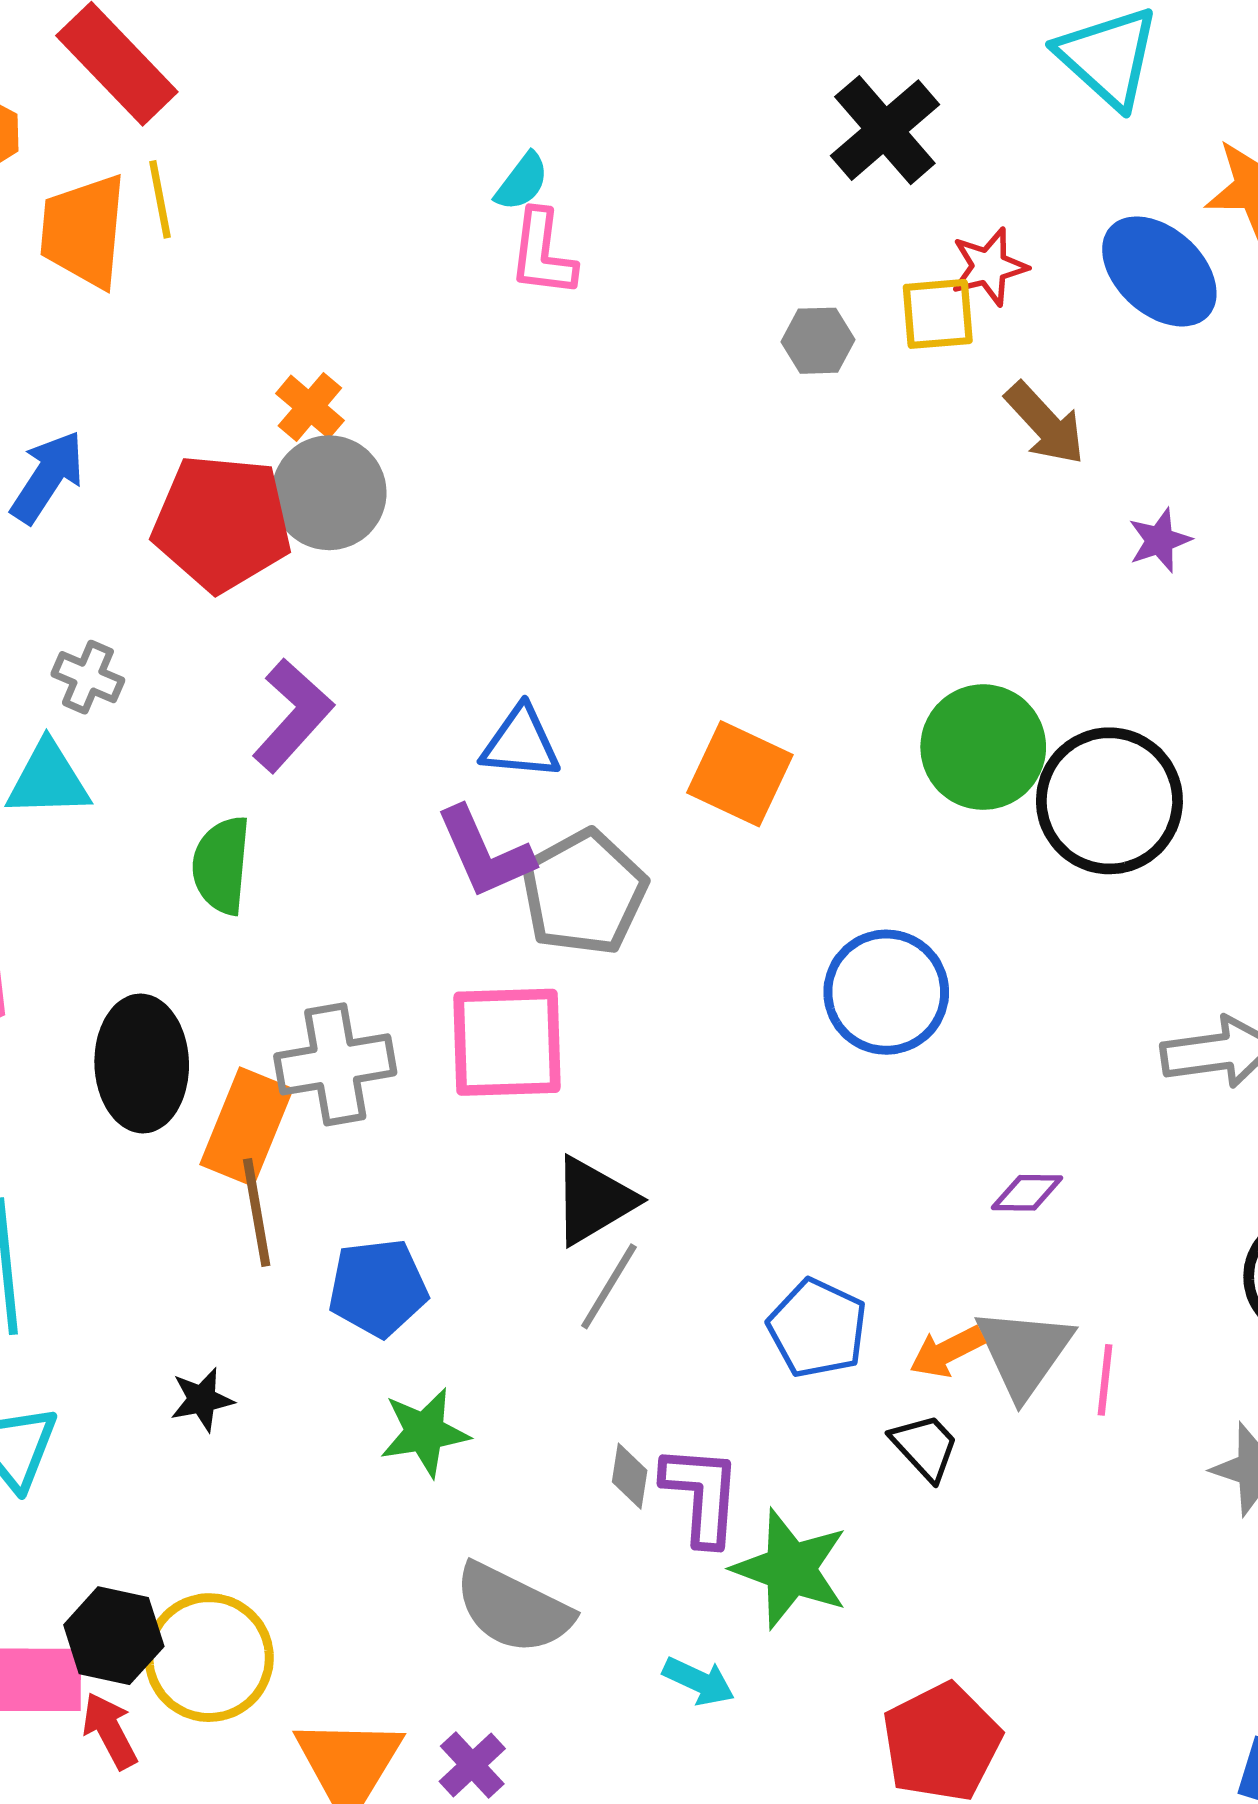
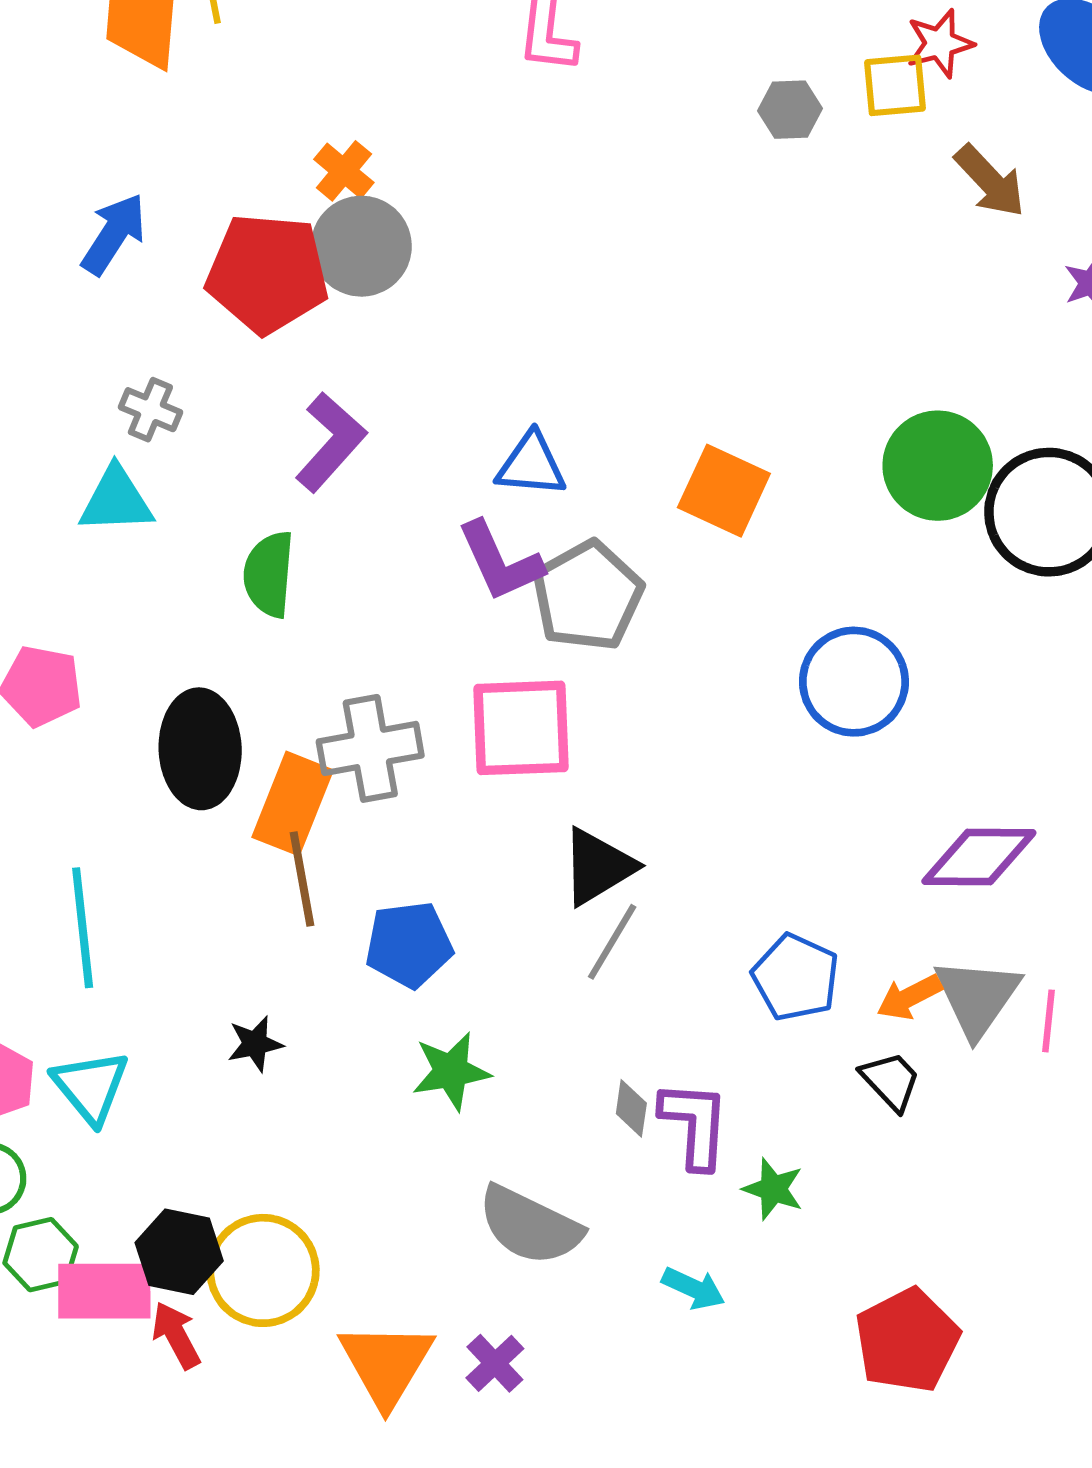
purple diamond: (1027, 1193) -> (979, 857), size x1.8
green star: (790, 1569) -> (773, 1189), size x0.6

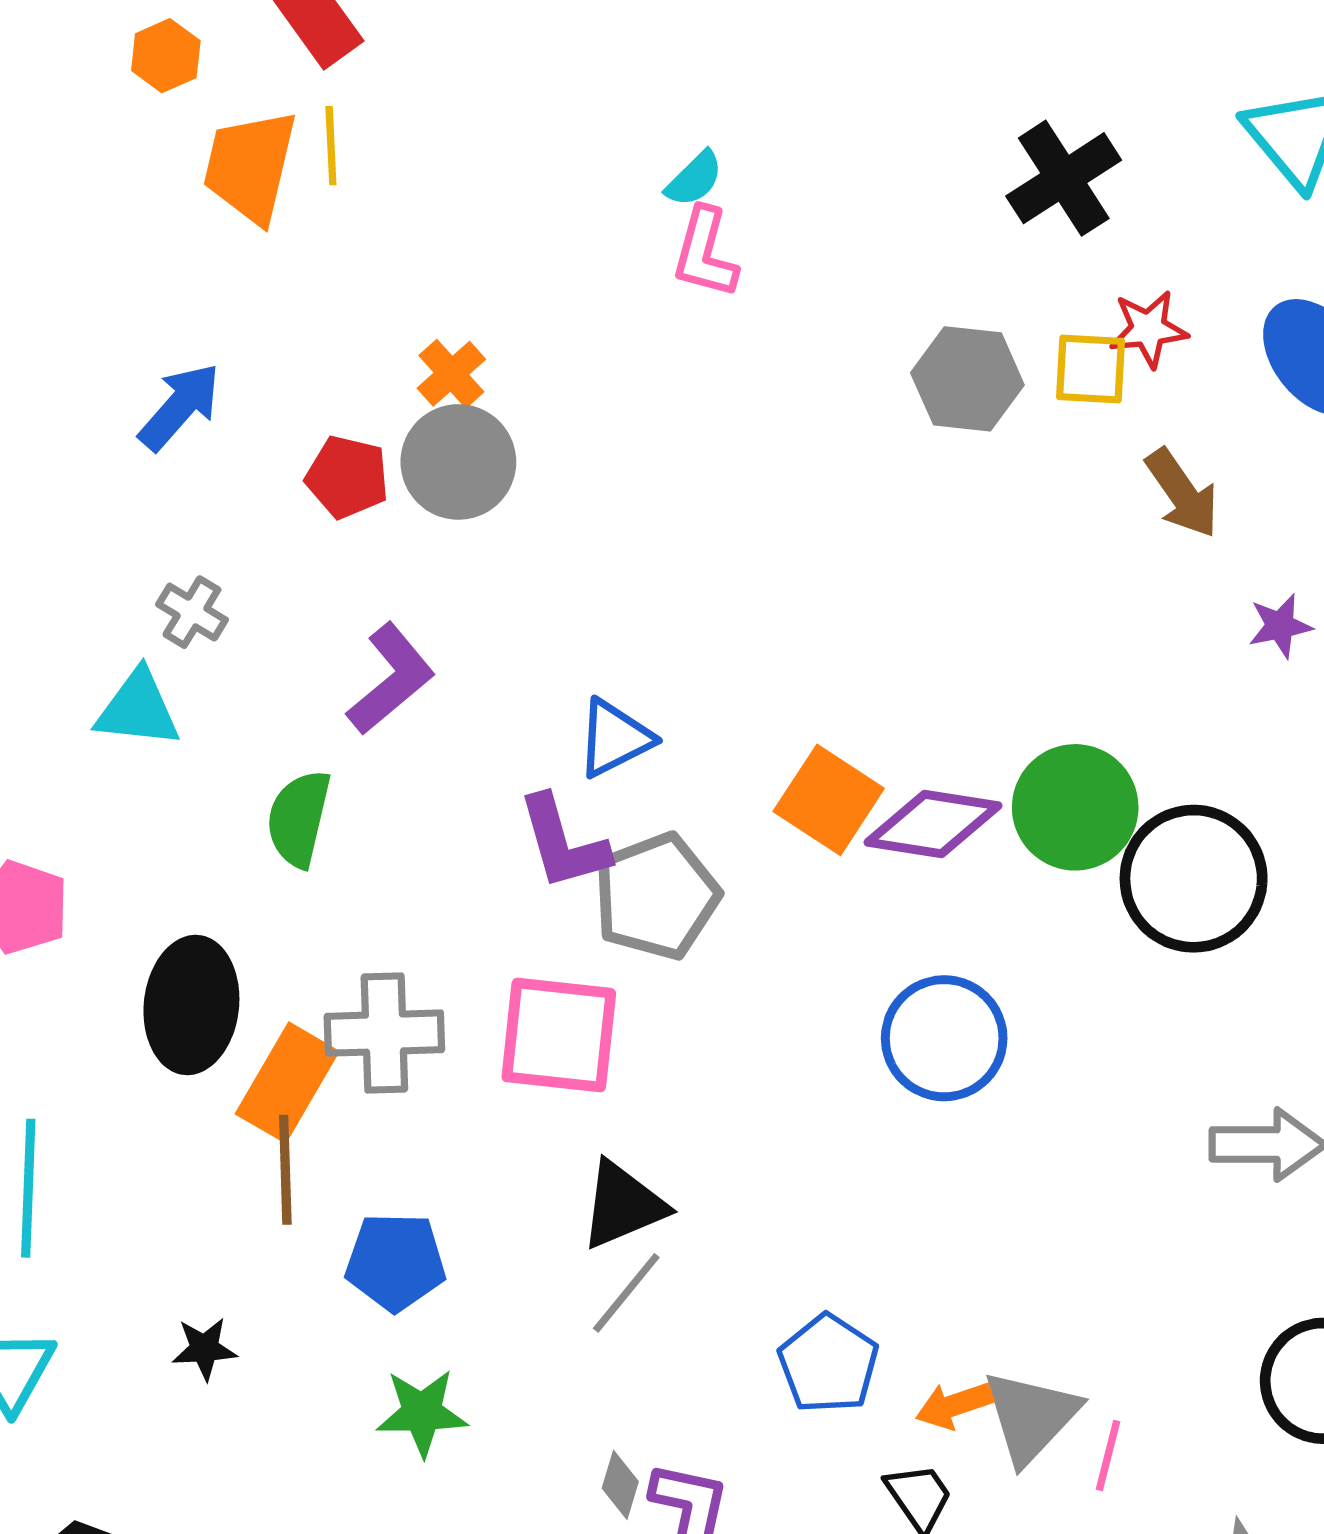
gray hexagon: (790, 110) -> (967, 379), size x1.5
red pentagon: (267, 273) -> (347, 477), size x0.6
blue triangle: (531, 465) -> (615, 738), turned -40
purple diamond: (979, 857) -> (933, 824), moved

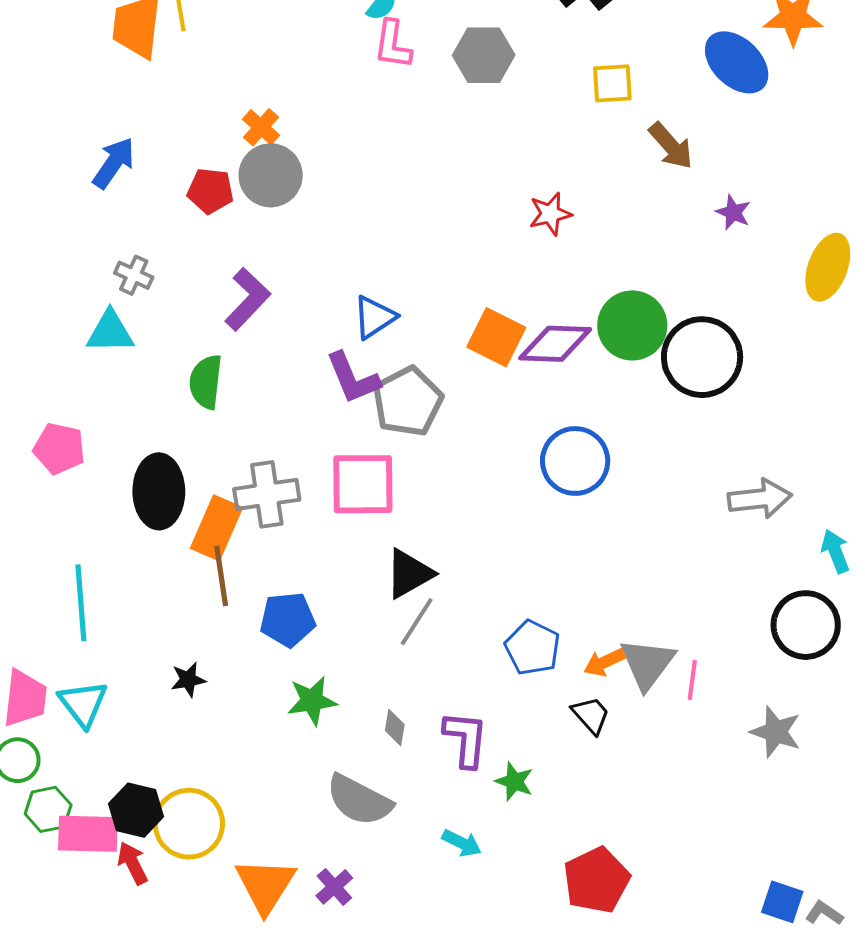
red star: (1148, 329) -> (550, 214), moved
gray hexagon: (967, 379) -> (484, 55), moved
purple star: (1280, 626) -> (733, 212), turned -30
gray diamond: (620, 1485) -> (395, 727), moved

